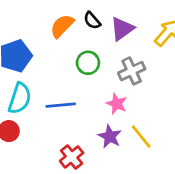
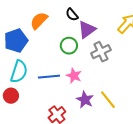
orange semicircle: (62, 26) -> (39, 21), moved
purple triangle: (122, 29) -> (87, 30), moved
pink star: (117, 104) -> (74, 76), moved

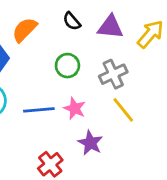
purple triangle: (87, 30) -> (110, 27), moved, turned 42
yellow line: (108, 100) -> (123, 110), moved

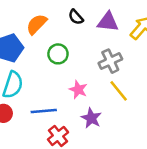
green circle: (67, 66) -> (58, 54), moved
blue line: (39, 110) -> (44, 111), moved

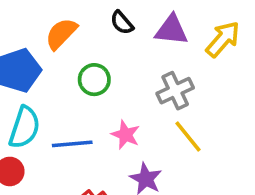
blue line: (44, 111) -> (72, 144), moved

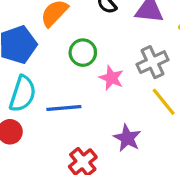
pink star: (126, 135) -> (111, 78), moved

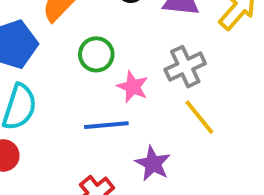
blue line: (64, 108) -> (106, 125), moved

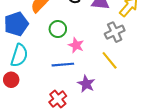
gray cross: (185, 67) -> (115, 32), moved

